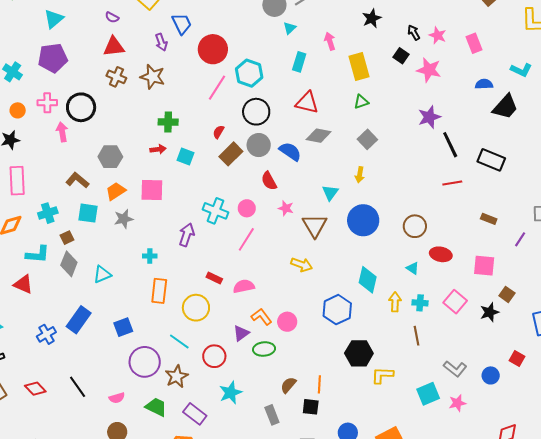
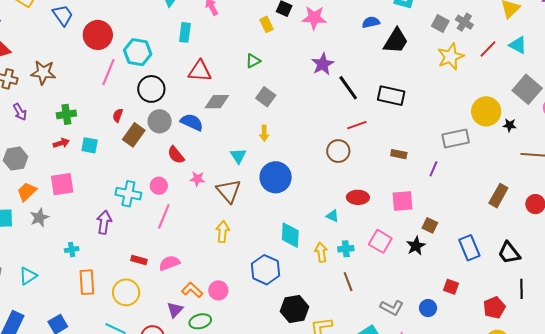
purple arrow: (161, 42) -> (20, 112), moved
yellow rectangle: (359, 66) -> (267, 24), moved, size x0.6
brown circle: (415, 226) -> (338, 151), moved
yellow arrow: (302, 265) -> (223, 232), turned -95

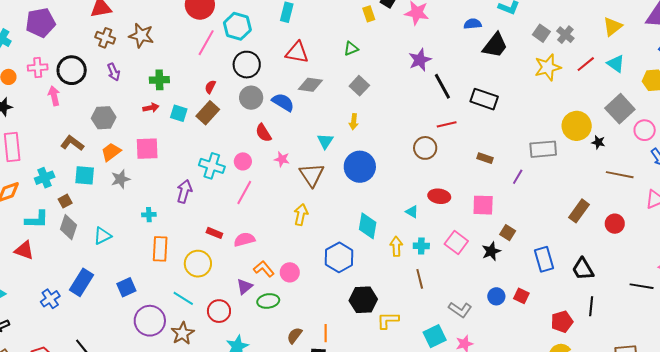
brown rectangle: (134, 135) -> (208, 113), moved
blue circle: (428, 308) -> (496, 296), moved

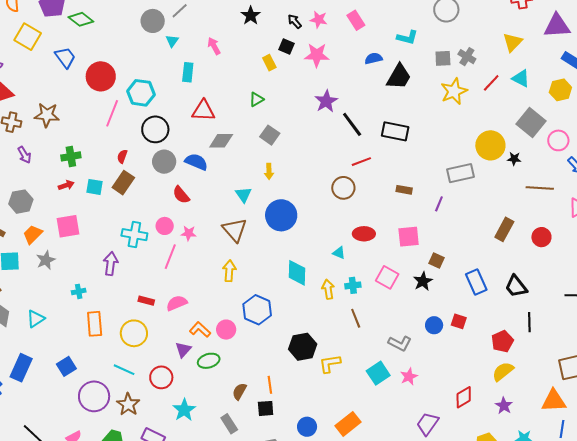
gray square: (541, 33) -> (443, 58), turned -30
pink star: (282, 159) -> (189, 233), moved
blue hexagon: (339, 257) -> (257, 310), moved

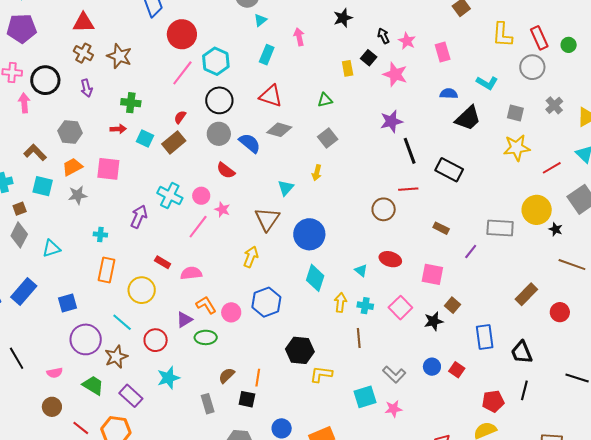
gray cross: (467, 57) -> (554, 105), moved
red line: (491, 83) -> (552, 168), moved
red semicircle: (181, 195) -> (226, 170), turned -30
blue circle: (281, 215) -> (309, 234), moved

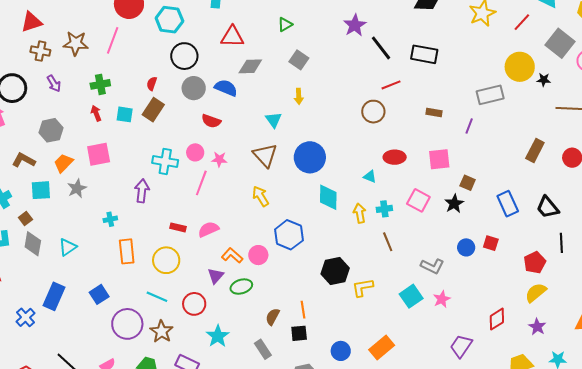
pink line: (182, 73) -> (113, 40), moved
red arrow: (118, 129) -> (96, 113), turned -91
yellow arrow: (251, 257) -> (261, 196), turned -35

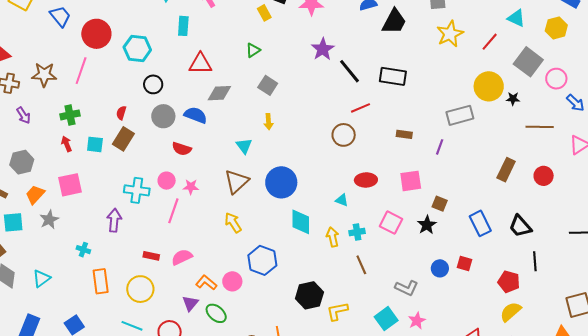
black circle: (184, 56) -> (153, 84), size x0.7
brown triangle: (265, 155) -> (237, 181), turned 32
cyan cross: (110, 219) -> (83, 250), turned 32
red pentagon: (535, 263) -> (509, 282), turned -30
green ellipse: (241, 287) -> (216, 313), turned 60

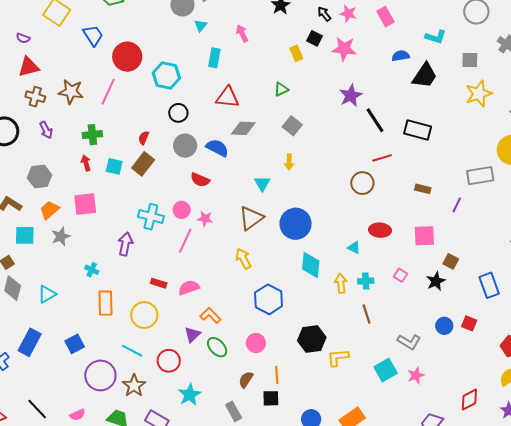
pink square: (391, 223) -> (400, 275), size x0.6
pink circle: (232, 281) -> (256, 343), moved

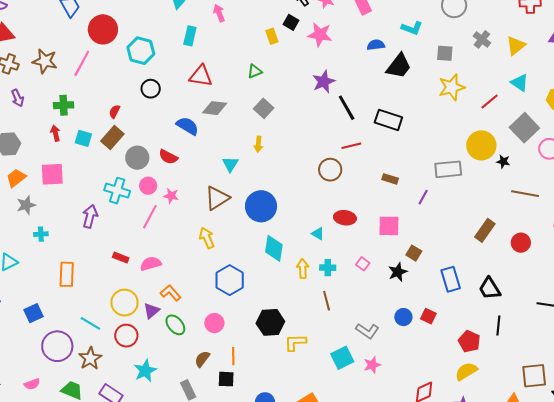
gray circle: (185, 146) -> (137, 158), moved
cyan cross: (92, 270) -> (41, 234), moved, turned -32
yellow circle: (144, 315) -> (125, 303), moved

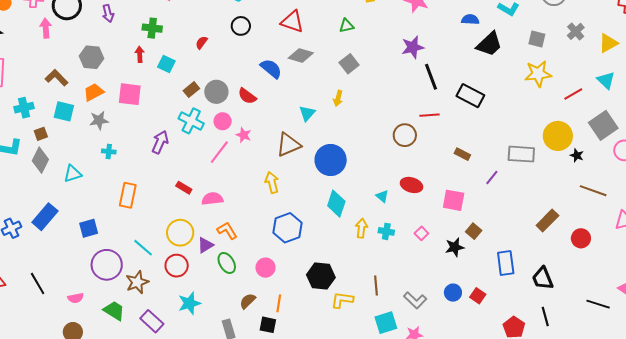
brown rectangle: (112, 137) -> (191, 90), moved, size x0.7
brown line: (327, 301) -> (376, 285), moved
black line: (498, 326) -> (545, 316), turned -30

